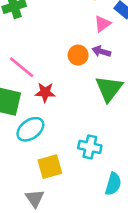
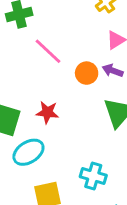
pink line: (22, 67) -> (48, 51), moved

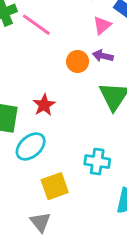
pink line: (48, 51) -> (36, 25), moved
red star: (47, 112) -> (44, 105), turned -30

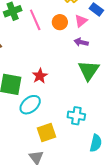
pink line: (36, 25) -> (35, 20), turned 30
orange circle: (78, 61) -> (60, 22), moved

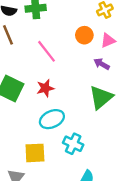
pink line: (35, 20) -> (46, 51), moved, turned -30
cyan ellipse: (30, 105) -> (52, 119), moved

